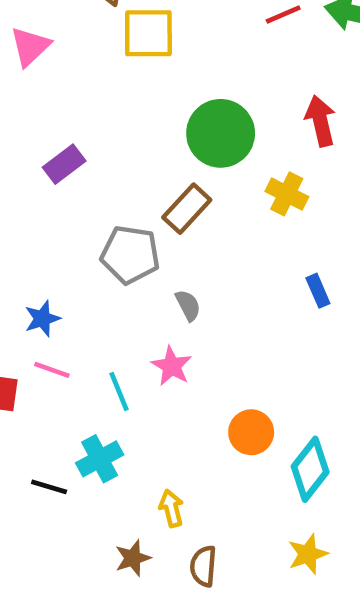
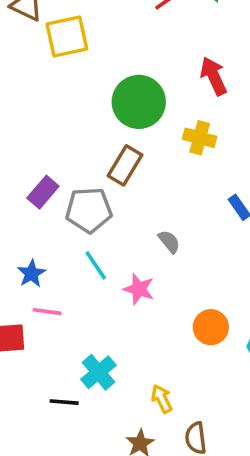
purple rectangle: (64, 164) -> (43, 192), moved
gray semicircle: (188, 305) -> (169, 242), moved
cyan line: (119, 392) -> (96, 265), moved

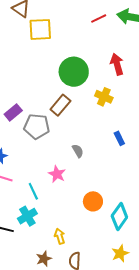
cyan line: (96, 265) -> (33, 191), moved

